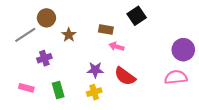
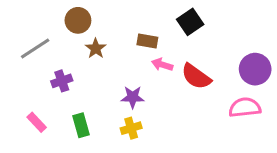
brown circle: (46, 18) -> (78, 20), moved
red semicircle: (125, 76) -> (196, 76), moved
pink rectangle: (26, 88) -> (37, 122), turned 32

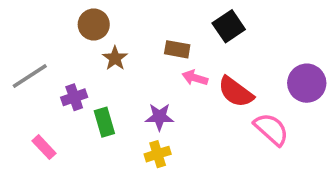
gray line: (35, 48) -> (30, 76), moved
pink semicircle: (245, 107) -> (271, 129), moved, turned 48
green rectangle: (81, 125) -> (104, 122), moved

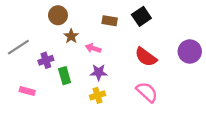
brown rectangle: (177, 49) -> (110, 21), moved
pink arrow: (195, 78) -> (93, 48), moved
pink semicircle: (271, 129) -> (147, 92), moved
pink rectangle: (44, 147) -> (27, 91), turned -32

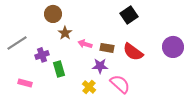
brown rectangle: (110, 21) -> (107, 48), moved
purple star: (99, 72) -> (100, 66), moved
pink semicircle: (147, 92) -> (120, 84), moved
yellow cross: (98, 95) -> (89, 87), turned -32

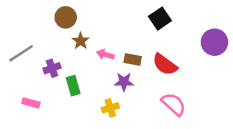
purple circle: (173, 47) -> (214, 42), moved
pink semicircle: (120, 84) -> (174, 104), moved
yellow cross: (89, 87) -> (110, 108), turned 32

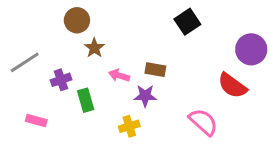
pink arrow: (105, 55) -> (119, 75), moved
red semicircle: (165, 64) -> (232, 86), moved

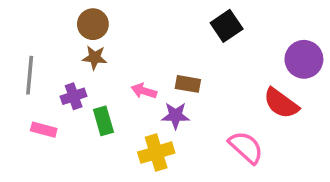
brown star: (94, 48) -> (95, 58), moved, turned -30
gray line: (25, 62) -> (30, 75), turned -52
pink rectangle: (36, 120) -> (44, 130), moved
yellow cross: (129, 126) -> (156, 153), size x1.4

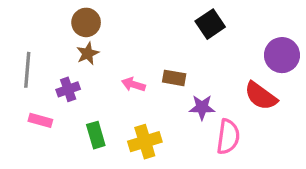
brown star: (95, 58) -> (88, 53), turned -30
purple star: (176, 116) -> (202, 107), moved
green rectangle: (103, 121) -> (96, 135), moved
pink semicircle: (246, 147) -> (228, 137), turned 56

